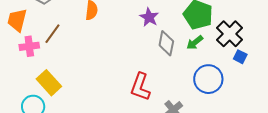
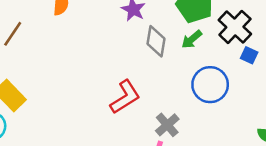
red L-shape: (140, 87) -> (125, 97), turned -140

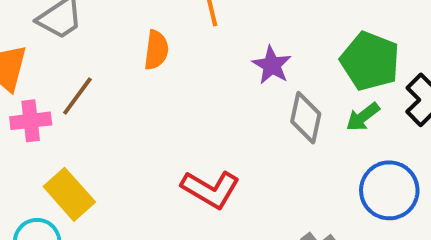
red L-shape: (125, 97) -> (211, 189), moved, turned 60

